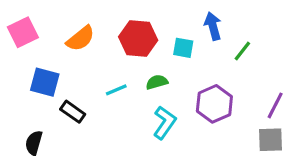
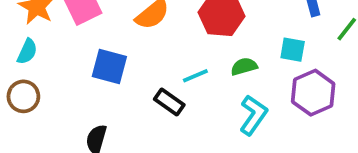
cyan square: (183, 48) -> (293, 50), moved
black rectangle: (73, 112) -> (169, 102), moved

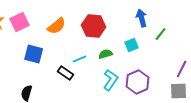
cyan square: (293, 50) -> (132, 45), turned -32
purple hexagon: (313, 93) -> (138, 82), moved

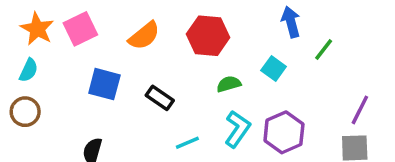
cyan square: (132, 45) -> (274, 69), turned -32
cyan line: (80, 59) -> (187, 143), moved
black rectangle: (66, 73) -> (160, 98), moved

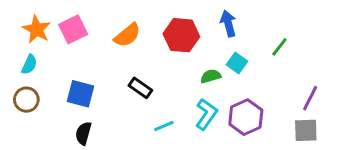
blue arrow: (291, 22) -> (228, 24), moved
blue square: (104, 84) -> (80, 94), moved
green semicircle: (229, 84) -> (211, 76), moved

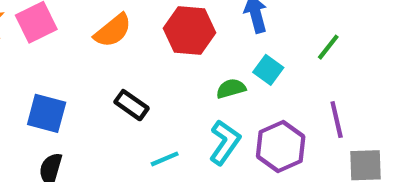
purple line: (310, 98) -> (337, 120), moved, turned -40

